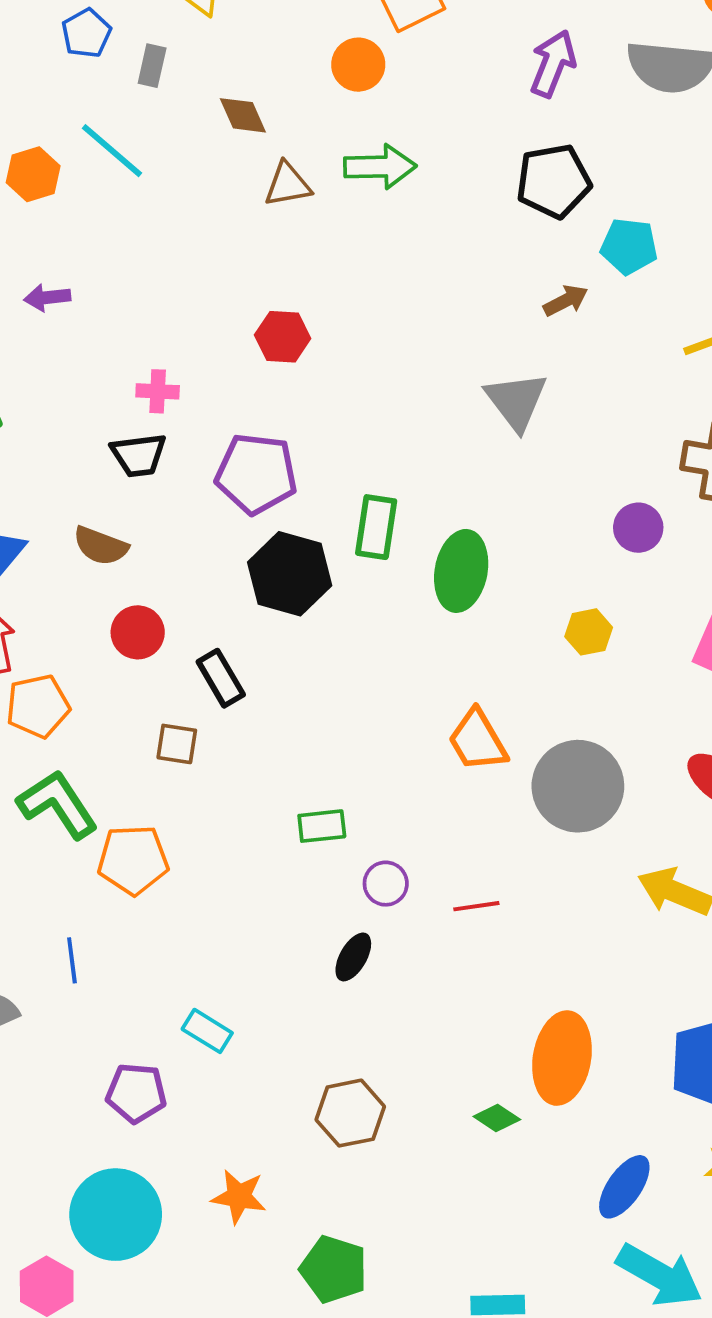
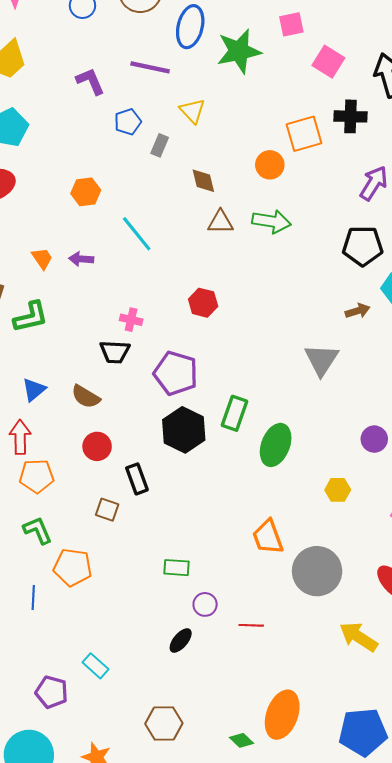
cyan line: (112, 151) -> (137, 234), moved
green L-shape: (58, 804) -> (38, 530), size x0.7
blue line: (72, 960) -> (33, 598), moved

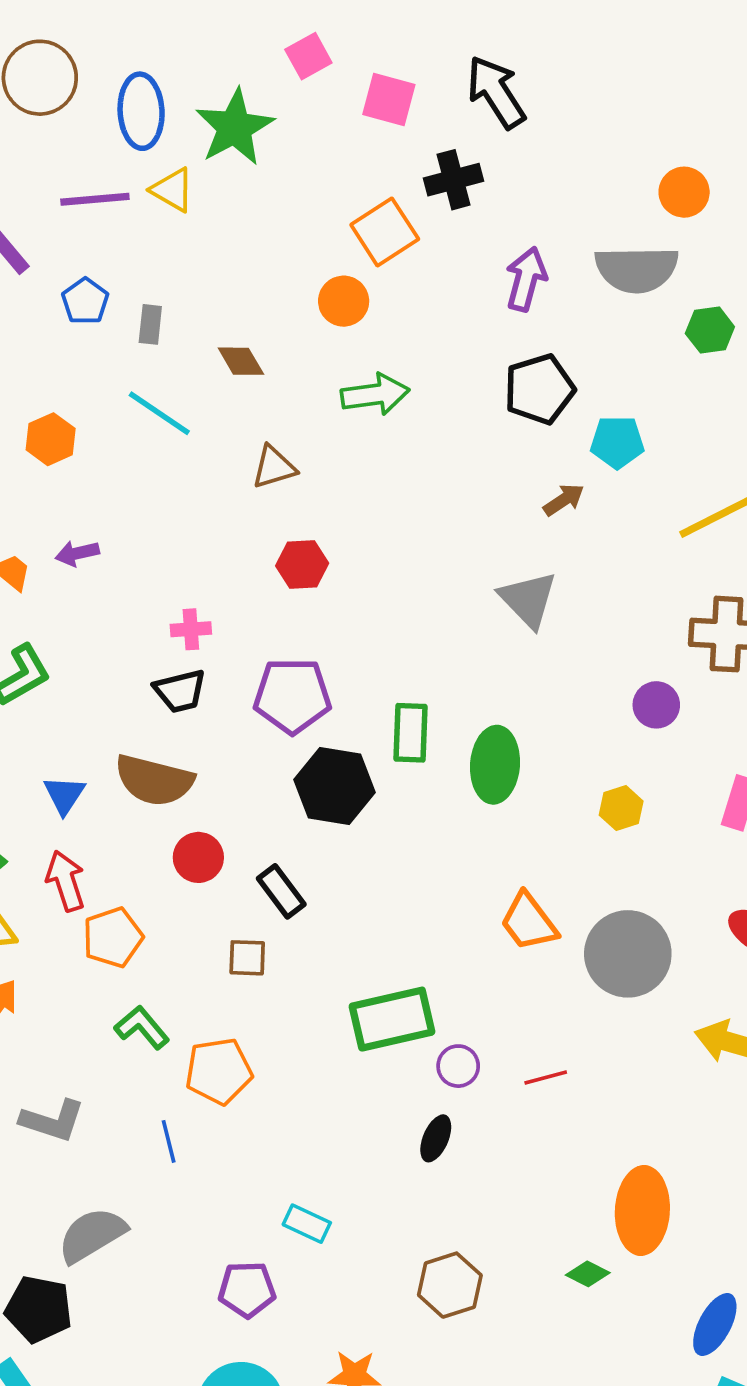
yellow triangle: (192, 111) -> (173, 190), moved
brown triangle: (220, 222) -> (274, 467), moved
cyan line: (137, 234) -> (159, 413), moved
brown semicircle: (86, 397) -> (154, 780), size x1.5
green rectangle: (177, 568) -> (392, 1019), size x1.8

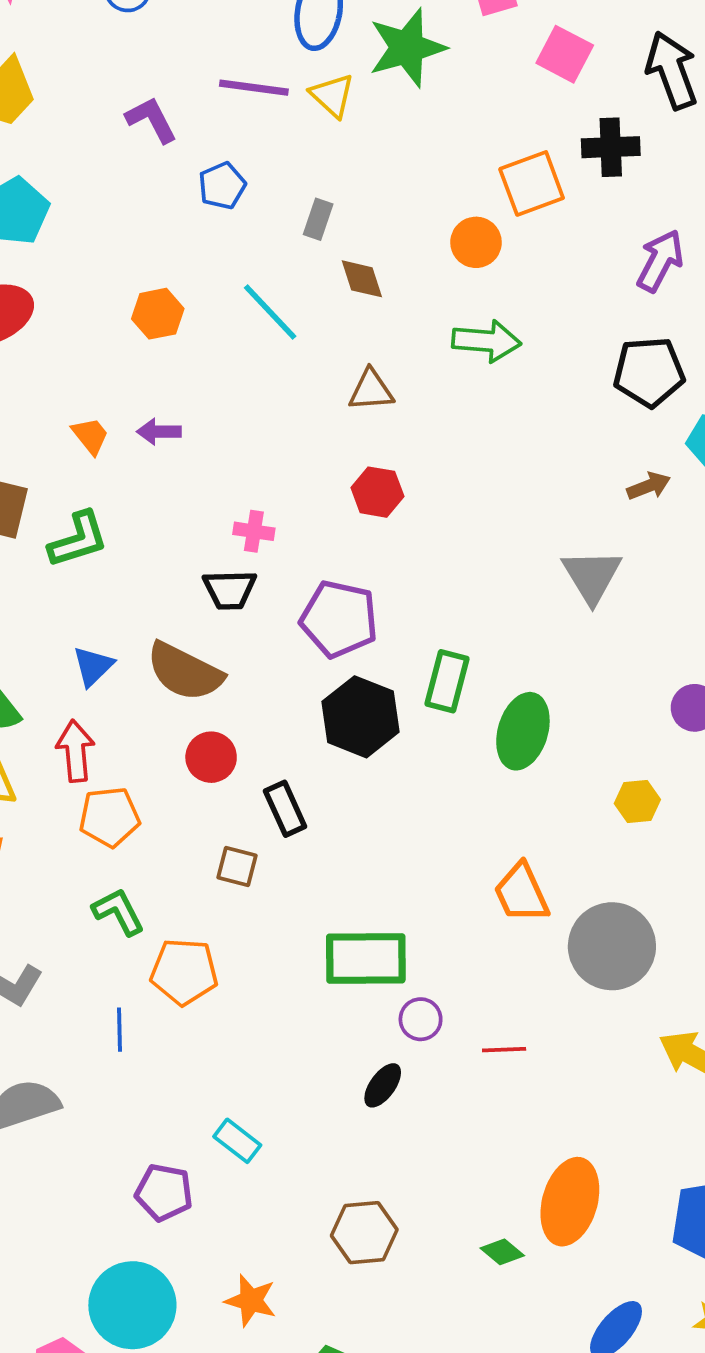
gray rectangle: (150, 324) -> (318, 219), moved

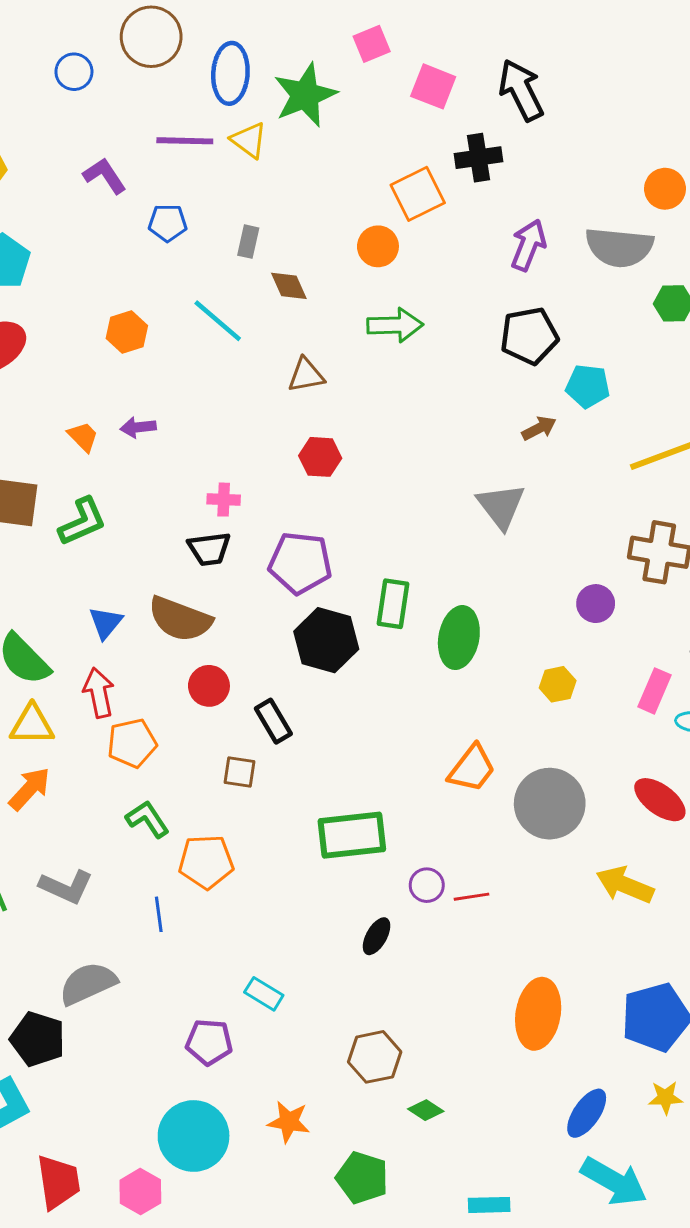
blue pentagon: (222, 186) -> (168, 223), turned 30
orange trapezoid: (522, 893) -> (472, 769), turned -112
purple circle: (421, 1019) -> (427, 885), moved
green diamond: (502, 1252) -> (426, 1110), moved

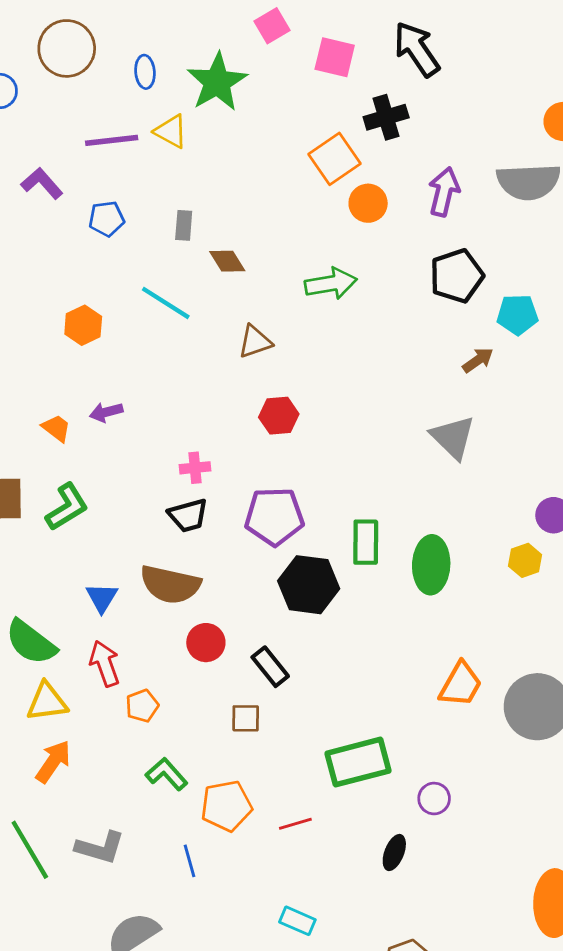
blue ellipse: (230, 73) -> (145, 72), size x0.6
orange circle: (378, 246) -> (368, 203), moved
yellow hexagon: (558, 684) -> (525, 560), moved
orange pentagon: (132, 743) -> (142, 706), size x0.7
red line: (472, 897) -> (295, 824), moved

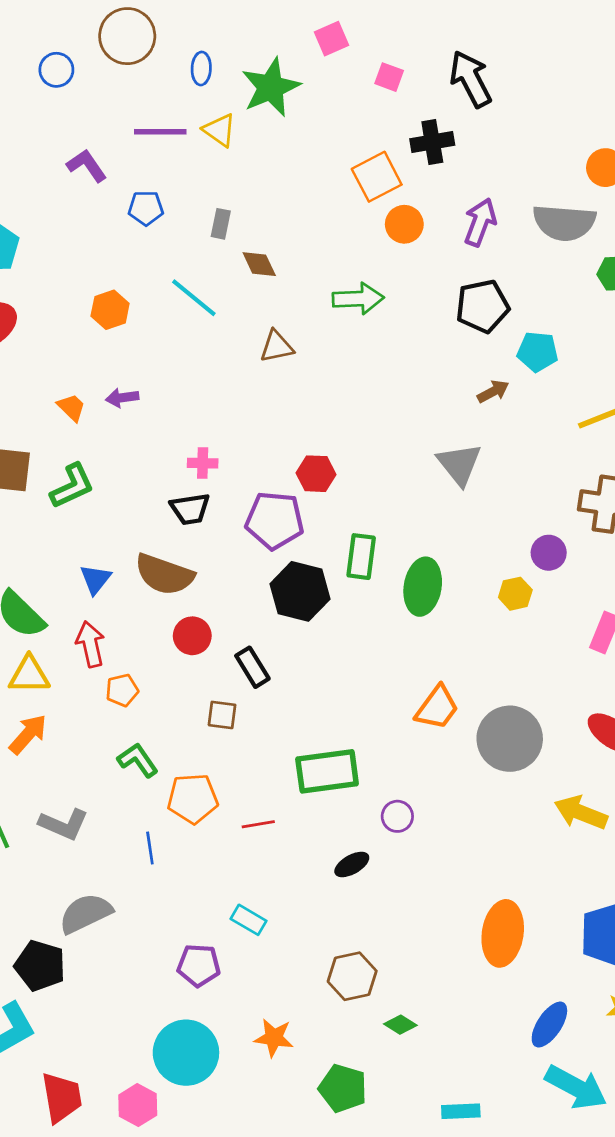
pink square: (335, 57) -> (389, 77), size x0.7
red hexagon: (279, 416) -> (316, 474), moved
black ellipse: (394, 852) -> (352, 864), turned 32

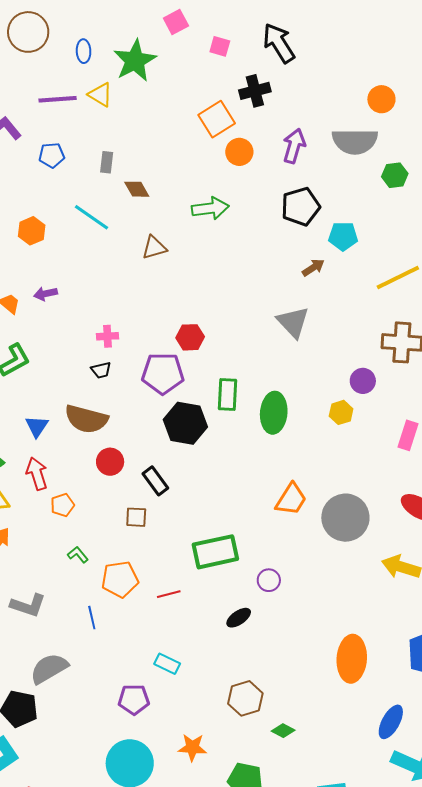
black trapezoid: (190, 509) -> (101, 370), size x0.7
green L-shape: (138, 760) -> (78, 555), size x0.7

